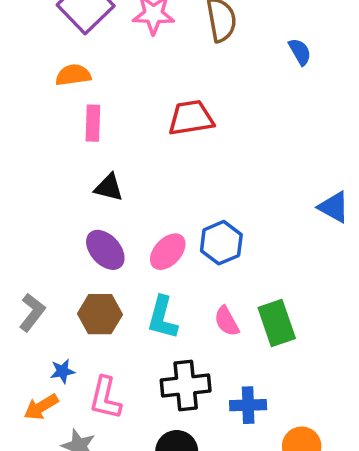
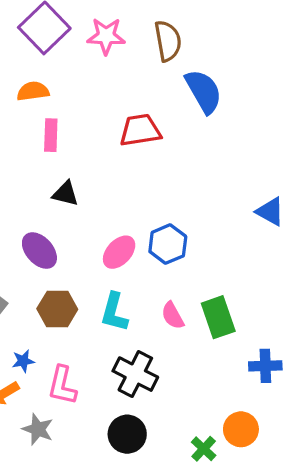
blue semicircle: (300, 52) -> (204, 91), moved, size x1.8
purple ellipse: (105, 250) -> (39, 251), moved
black cross: (186, 386) -> (135, 374), turned 33
blue cross: (248, 405) -> (265, 366), moved

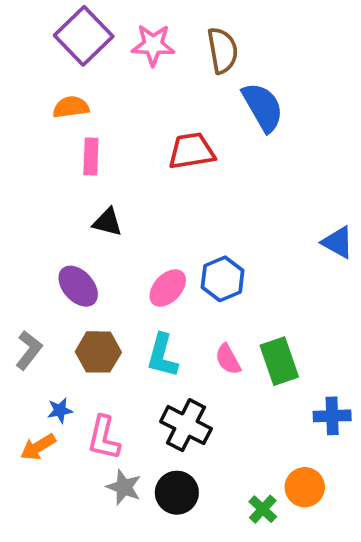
gray star: (38, 429) -> (124, 487), moved

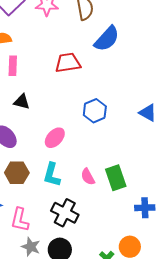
blue semicircle: (263, 107) -> (107, 39), turned 72
blue hexagon: (223, 279) -> (95, 111), moved

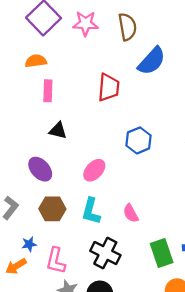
red trapezoid: (68, 63) -> (109, 87), turned 104
green rectangle: (116, 178) -> (162, 253), moved

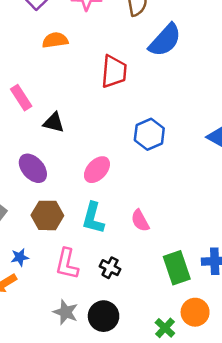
orange semicircle: (36, 61) -> (55, 40), moved
pink rectangle: (48, 91) -> (21, 98), moved, turned -35
black cross: (105, 253) -> (110, 268), size x0.6
pink L-shape: (56, 261) -> (67, 264), moved

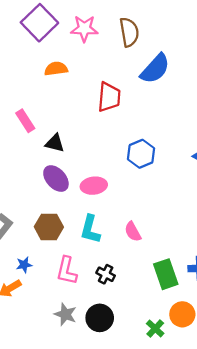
purple ellipse: (33, 168) -> (56, 179), moved
pink ellipse: (97, 170) -> (94, 186), turned 40

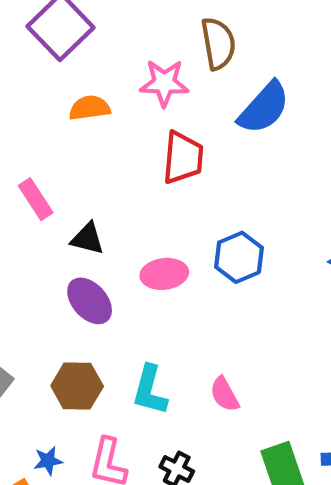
pink star: (84, 29) -> (164, 83), moved
pink ellipse: (94, 186) -> (164, 274), moved
blue star: (24, 265) -> (48, 461), moved

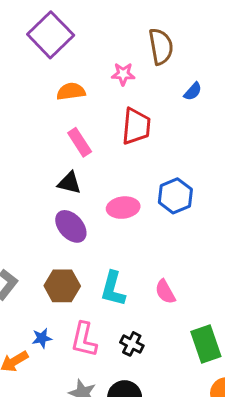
pink star: (164, 83) -> (123, 74), size x0.7
blue semicircle: (264, 108) -> (193, 91), size x0.5
pink rectangle: (36, 199) -> (80, 142), moved

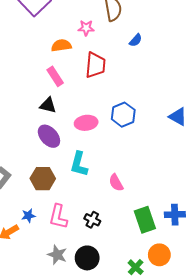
orange semicircle: (71, 91) -> (61, 45), moved
cyan L-shape: (113, 289) -> (79, 164), moved

